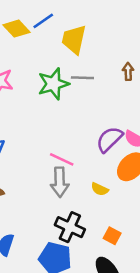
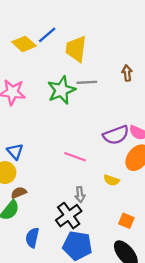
purple semicircle: (109, 139) -> (116, 135), turned -150
gray arrow: (60, 182) -> (80, 195), moved, size x0.6
black cross: (70, 227) -> (69, 216), moved, turned 35

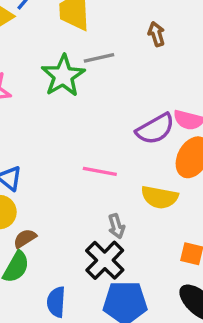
yellow semicircle: (111, 180) -> (160, 197), size x1.5

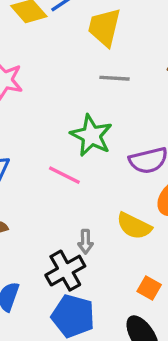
green star: (63, 76) -> (91, 136), moved, turned -30
pink line: (100, 171) -> (64, 175), moved

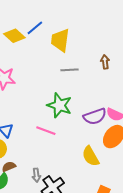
yellow semicircle: (134, 226) -> (91, 156), turned 40
gray arrow: (85, 242) -> (36, 175), moved

